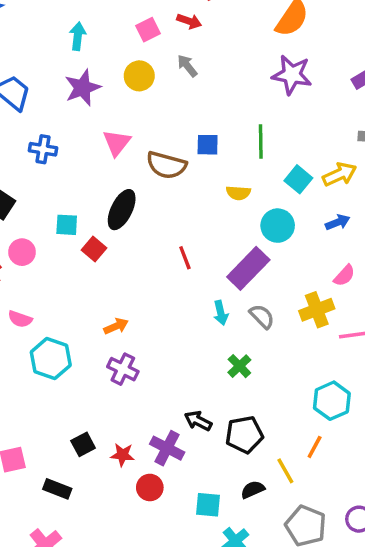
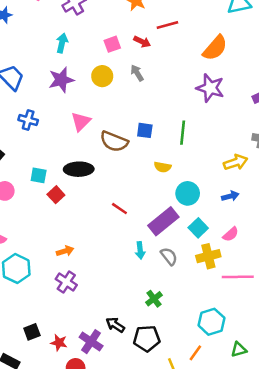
cyan square: (298, 179) -> (198, 228), moved
black ellipse: (122, 210) -> (79, 169), turned 56
red line: (185, 258) -> (119, 209), turned -42
green cross: (239, 366) -> (154, 299), moved

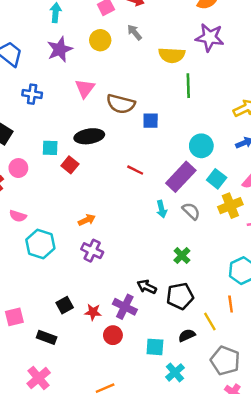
blue square: (145, 130) -> (151, 121), moved
yellow semicircle: (163, 167) -> (172, 55), moved, size x1.5
orange line: (195, 353) -> (231, 304), turned -35

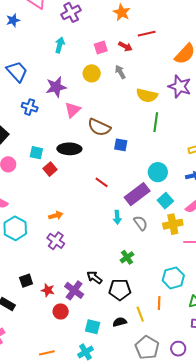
purple star: (60, 49) -> (56, 87), moved
cyan cross: (175, 372) -> (86, 352), moved

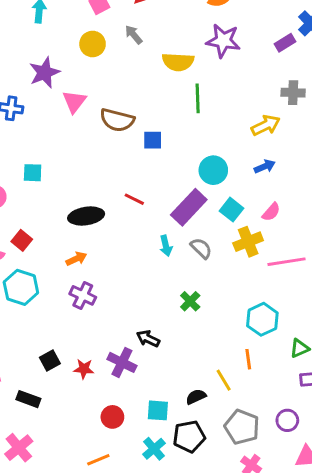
black ellipse: (69, 149) -> (86, 216), moved
red square: (50, 169) -> (22, 240), moved
black pentagon: (120, 290) -> (189, 436), moved
red circle: (61, 311) -> (112, 417), moved

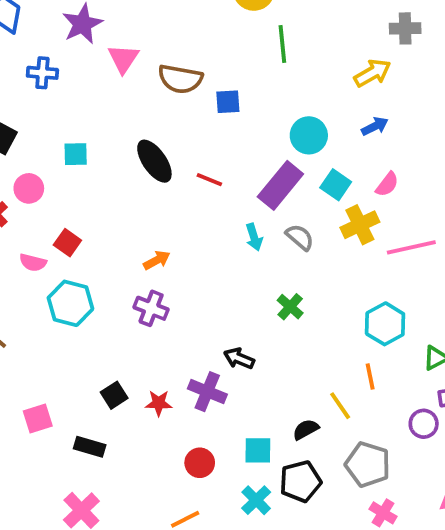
black ellipse: (86, 216) -> (154, 161), moved, turned 68
orange arrow: (76, 259) -> (157, 260), moved
purple circle: (287, 420) -> (424, 424), moved

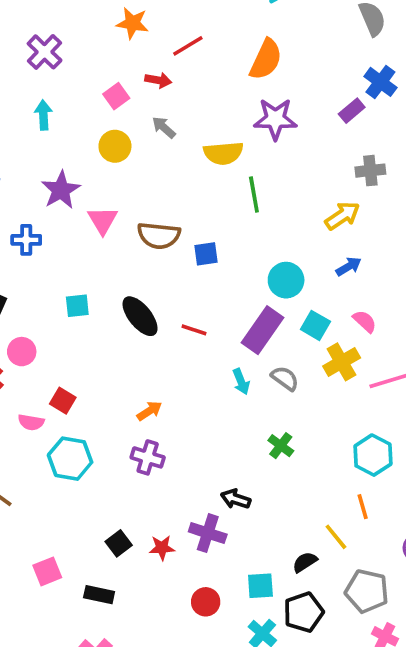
cyan square: (76, 154) -> (77, 306), moved
pink semicircle: (387, 184) -> (365, 321), turned -80

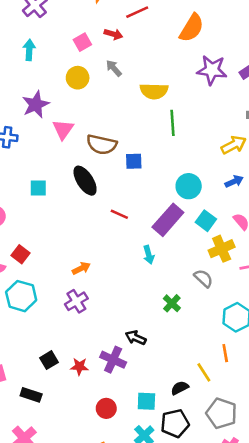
purple star: (275, 119) -> (212, 70), moved
black ellipse: (140, 316) -> (85, 181), moved
gray semicircle: (285, 378) -> (203, 278), moved
purple cross: (148, 457) -> (76, 301), turned 35

